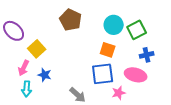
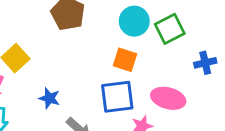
blue cross: (147, 55) -> (205, 63), moved
blue star: (45, 75) -> (49, 98), moved

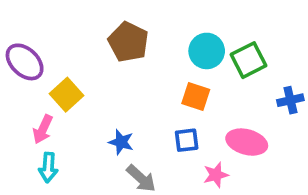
blue square: (117, 97) -> (187, 140), size x0.6
blue star: (49, 98) -> (121, 142), moved

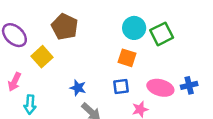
brown pentagon: (128, 42) -> (65, 27), moved
blue cross: (290, 100) -> (189, 85), moved
pink arrow: (43, 129) -> (14, 82), moved

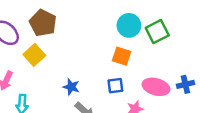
brown pentagon: (65, 27) -> (43, 23), moved

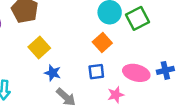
yellow square: (34, 55) -> (39, 47), moved
orange square: (122, 56) -> (102, 43), turned 30

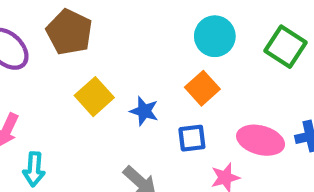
green square: (138, 18) -> (285, 47), moved, turned -30
blue star: (53, 73) -> (144, 111), moved

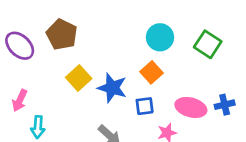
blue star: (144, 111) -> (112, 88), size x1.5

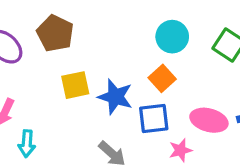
yellow square: (79, 78) -> (75, 85), turned 30
blue square: (145, 106) -> (154, 119), size x1.4

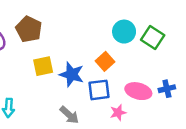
cyan circle: (172, 37) -> (124, 32), moved

